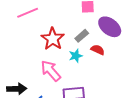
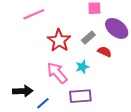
cyan star: (76, 56) -> (82, 67), moved

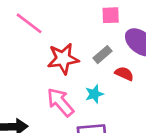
pink line: (34, 14) -> (29, 23), turned 60
red star: (59, 41) -> (63, 59), turned 30

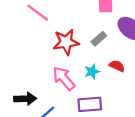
red semicircle: (124, 74) -> (117, 66), moved

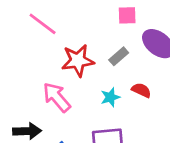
pink arrow: (64, 78) -> (57, 97), moved

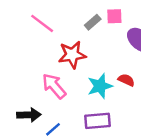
gray rectangle: (119, 56) -> (93, 22), moved
cyan star: (110, 97) -> (100, 86), size x1.5

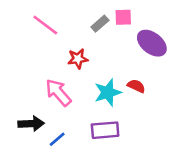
red star: (72, 55) -> (78, 59), size x0.7

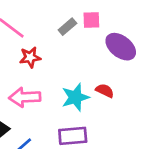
red star: (78, 59) -> (30, 57), moved
pink arrow: (58, 92) -> (25, 97), turned -52

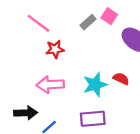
pink square: (91, 20) -> (109, 16), turned 35

